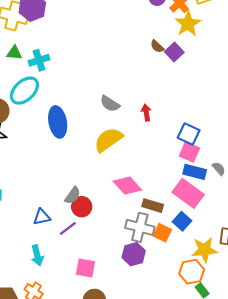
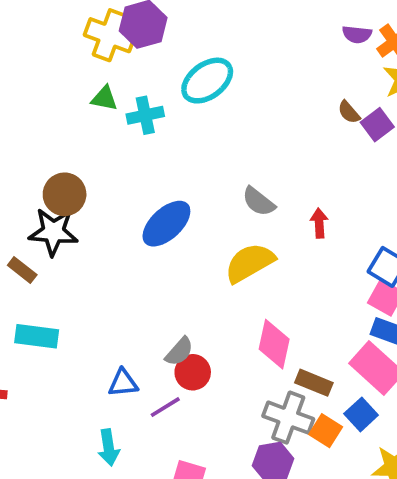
cyan ellipse: (24, 91) -> (207, 81), moved
blue ellipse: (58, 122) -> (166, 224), turned 52
pink diamond: (127, 186) -> (274, 344), turned 48

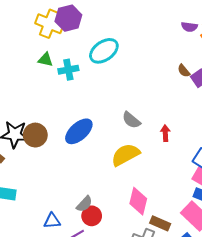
brown circle: (65, 194) -> (35, 135), moved

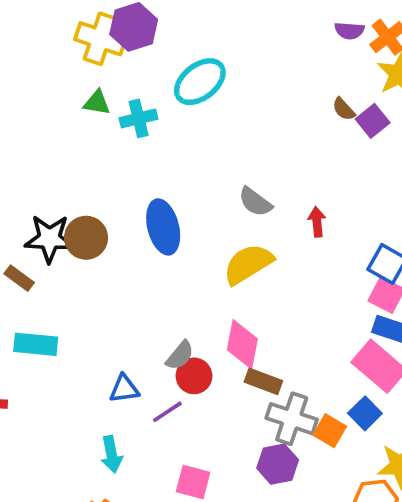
blue ellipse: (79, 131) -> (163, 227), turned -60
pink diamond: (138, 201) -> (242, 344), moved
brown rectangle: (160, 223) -> (263, 381), moved

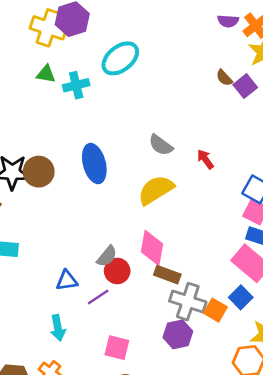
red arrow: (317, 222) -> (205, 159), turned -30

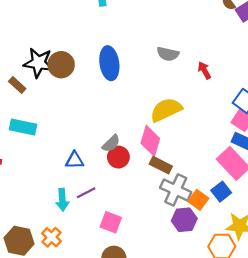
gray semicircle: (161, 145) -> (168, 54), turned -30
yellow semicircle: (156, 190) -> (166, 110), moved
purple line: (98, 297) -> (86, 193), moved
purple hexagon: (178, 334) -> (184, 220), moved

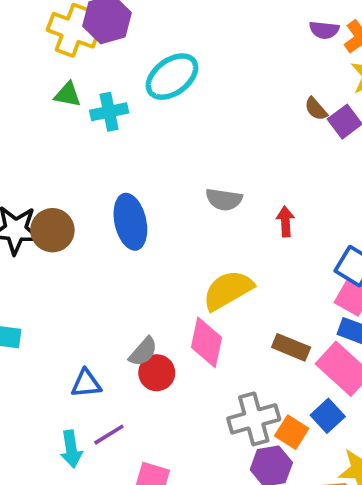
red arrow: (204, 70) -> (285, 221), turned 30
brown rectangle: (161, 165) -> (291, 347), moved
gray cross: (176, 190) -> (254, 419), turned -36

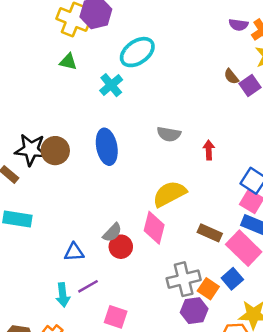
cyan cross: (109, 112) -> (111, 85), moved, turned -30

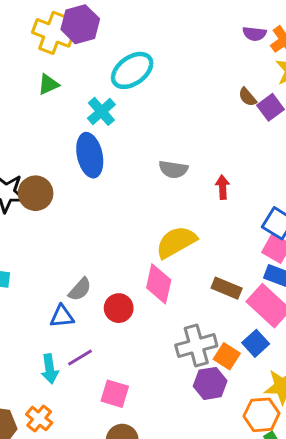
green triangle: (68, 62) -> (48, 84), turned -36
blue ellipse: (107, 147) -> (90, 155), moved
gray semicircle: (112, 233) -> (80, 289), moved

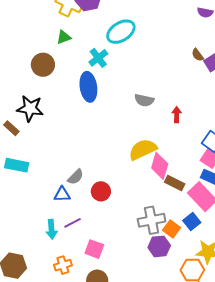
brown circle: (36, 193) -> (43, 65), moved
pink diamond: (159, 284) -> (160, 166), moved
orange cross: (39, 419) -> (63, 265), moved, turned 30

